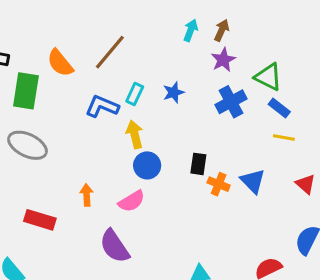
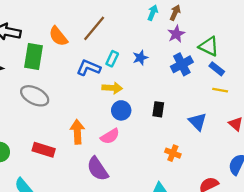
yellow arrow: (135, 134) -> (112, 88), turned 108
orange cross: (219, 184) -> (173, 153), moved
orange arrow: (87, 195) -> (77, 132), size x1.5

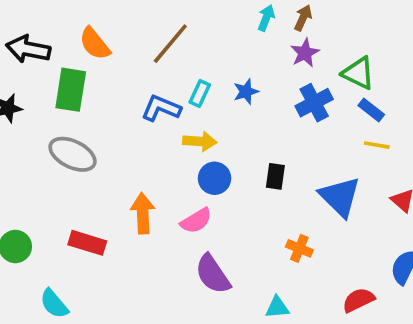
orange semicircle: (58, 36) -> (95, 44), moved
blue triangle: (198, 122) -> (340, 197), size x1.4
purple semicircle: (98, 169) -> (213, 274), moved

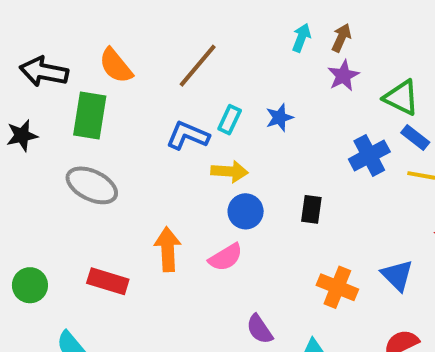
blue cross: (314, 103) -> (369, 155), moved
blue triangle: (340, 197) -> (397, 275), moved, size x0.7
orange cross: (299, 248) -> (337, 287), size x1.4
purple semicircle: (213, 274) -> (260, 329), moved, size x0.7

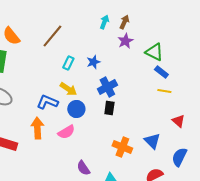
blue L-shape: (188, 136) -> (47, 102), moved
blue cross: (369, 155) -> (107, 87), moved
yellow arrow: (230, 171) -> (68, 89), turned 30

